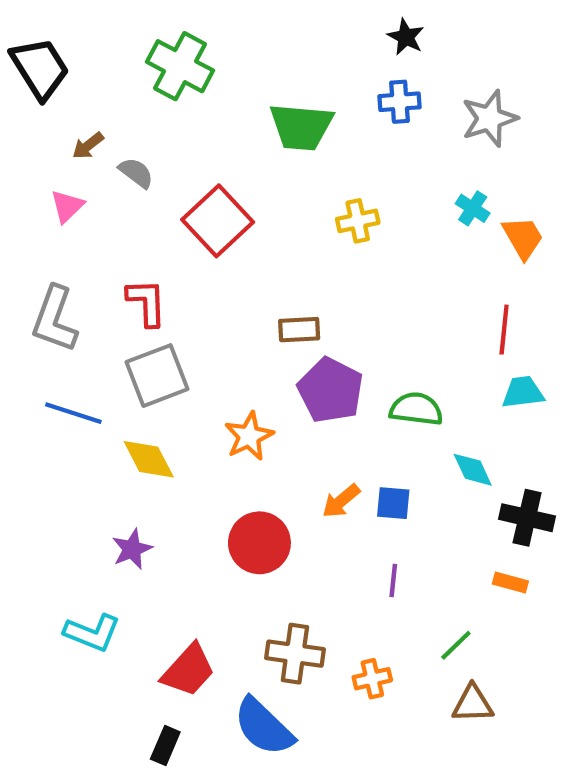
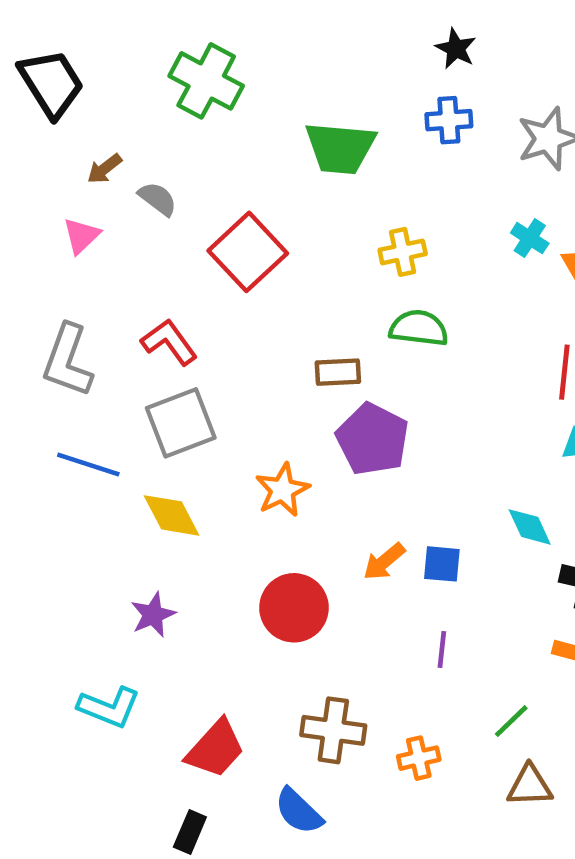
red L-shape: (147, 302) -> (169, 342), turned -34
green semicircle: (416, 409) -> (419, 328), moved
blue semicircle: (264, 727) -> (299, 811), size x0.7

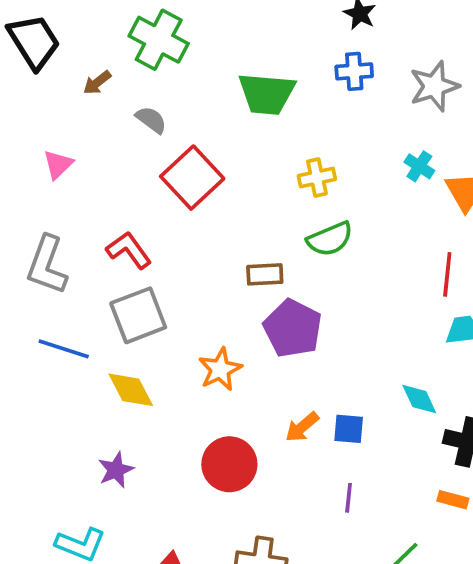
brown arrow: (104, 169) -> (97, 83), moved
gray semicircle: (158, 199) -> (151, 120), moved
green semicircle: (419, 328) -> (330, 239), turned 150

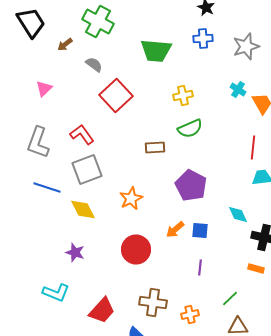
purple pentagon: (293, 328) -> (191, 186), moved
purple star: (116, 470) -> (75, 252), turned -30

